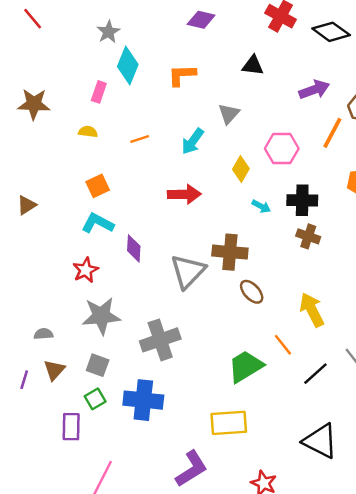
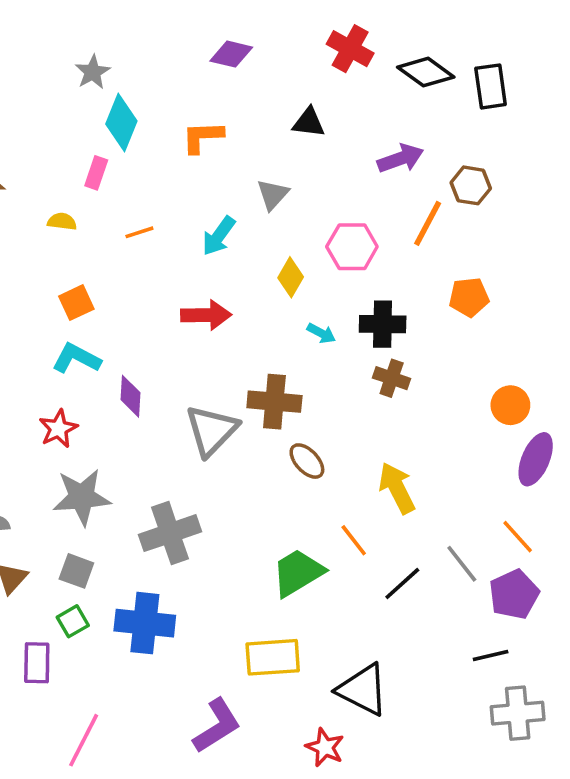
pink rectangle: (99, 92) -> (96, 173), moved
black triangle: (320, 441) -> (363, 690), moved

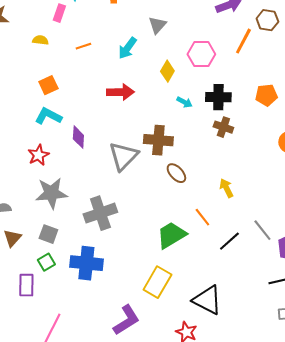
orange pentagon: (469, 297) -> (266, 95), moved
yellow arrow: (397, 488) -> (226, 188), size x0.7
yellow rectangle: (273, 657) -> (157, 282), turned -56

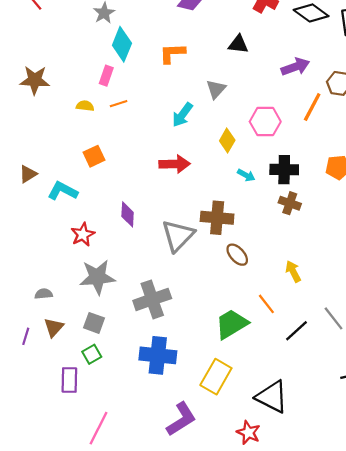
orange line: (83, 46) -> (119, 104), moved
cyan L-shape: (48, 116) -> (63, 191), moved
blue cross: (86, 263) -> (158, 355), moved

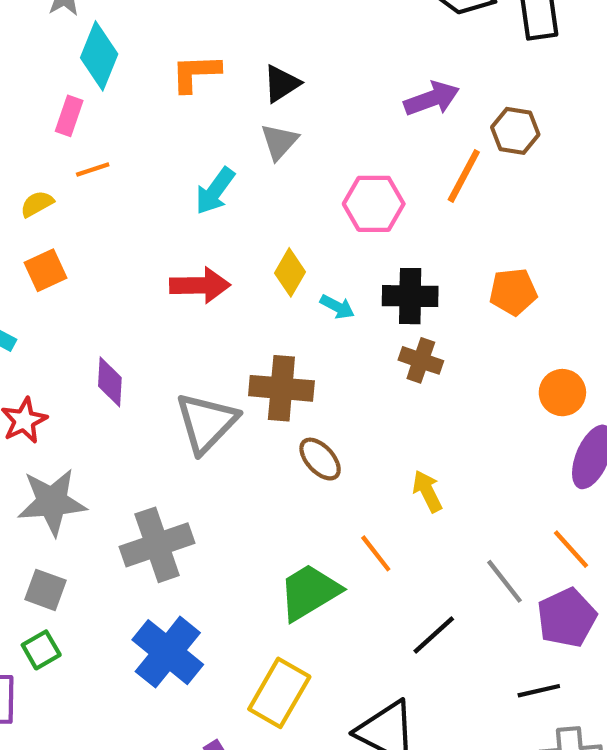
black triangle: (238, 44) -> (281, 84), moved, turned -40
yellow semicircle: (85, 106) -> (37, 204), moved, turned -36
yellow diamond: (227, 141) -> (290, 272), moved
black line: (297, 331) -> (434, 635), moved
blue cross: (158, 355) -> (168, 652), turned 33

